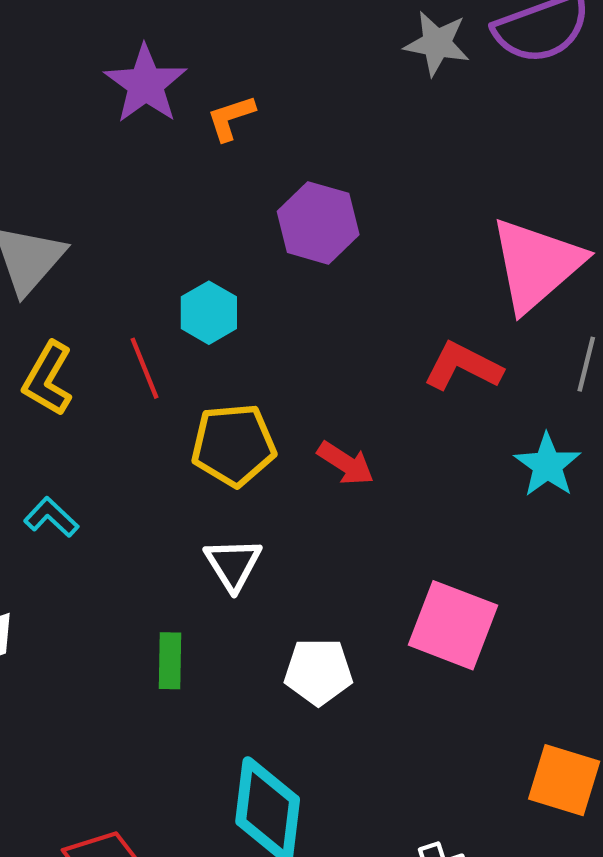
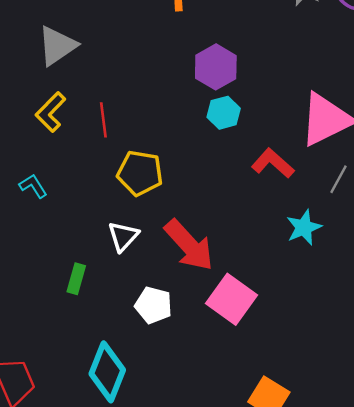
cyan hexagon: (209, 313) -> (224, 113), moved
red arrow: (346, 463) -> (189, 245), moved, size x1.8

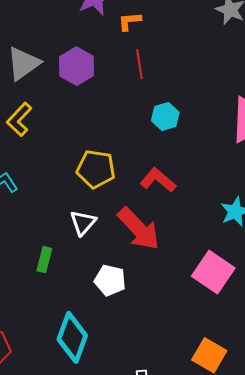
purple hexagon: (216, 67) -> (77, 66), moved
red line: (103, 120) -> (139, 64), moved
red L-shape: (273, 163) -> (158, 180), moved
pink square: (231, 299) -> (213, 272), moved

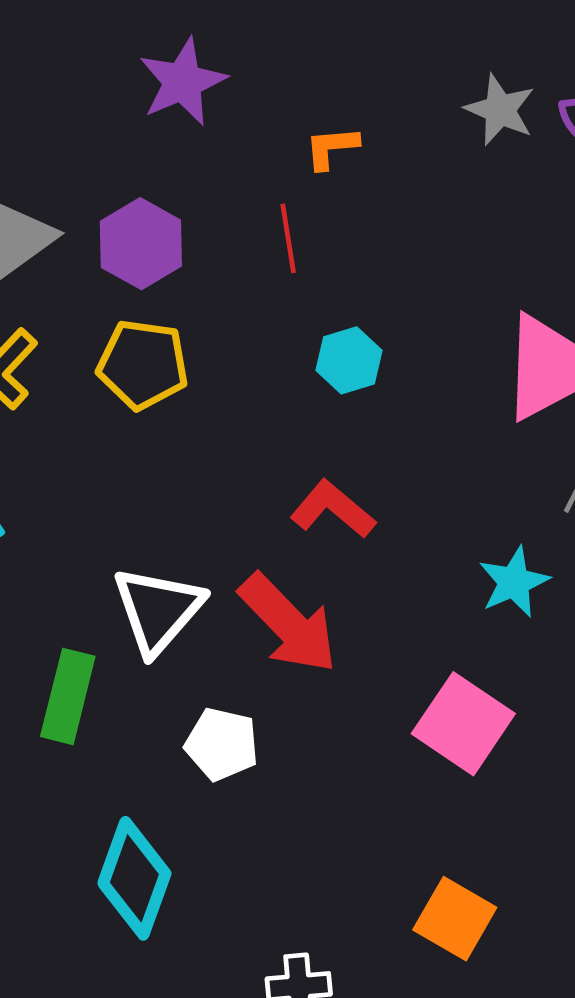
orange L-shape: (130, 21) -> (332, 148), moved
yellow pentagon: (96, 169) -> (143, 364), moved
white triangle: (83, 223) -> (158, 610), size x1.5
green rectangle: (44, 260) -> (68, 696), size x1.5

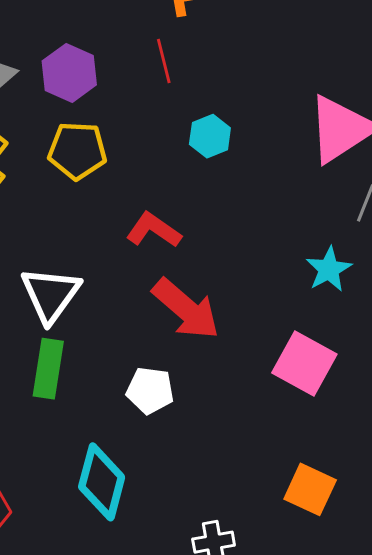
red L-shape: (333, 509) -> (154, 230), moved
white triangle: (158, 610) -> (50, 295), moved

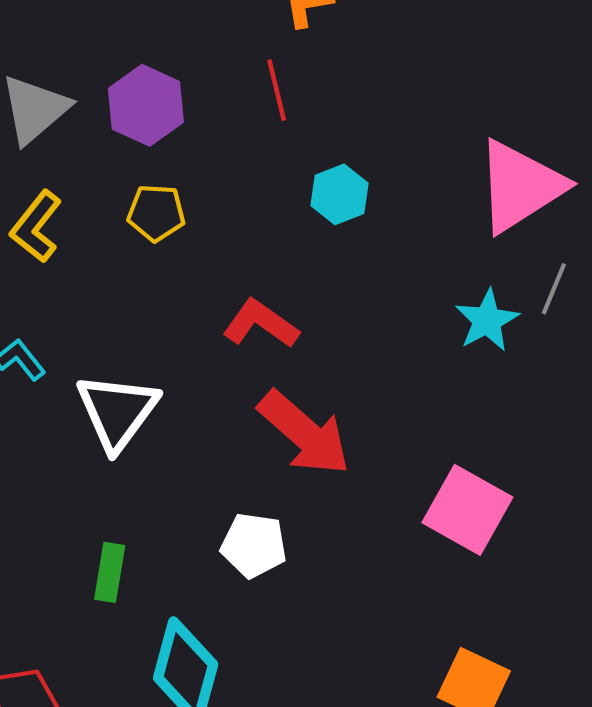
yellow pentagon: (77, 151) -> (156, 213), size x0.7
cyan star: (329, 269) -> (487, 320), moved
green rectangle: (48, 369) -> (110, 572), moved, size x0.7

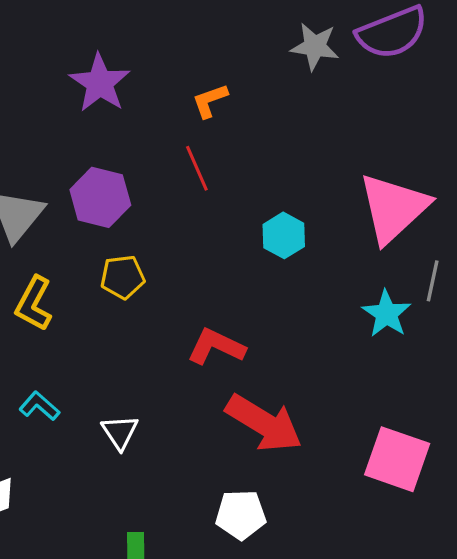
cyan hexagon: (340, 194) -> (284, 235), moved
white triangle: (117, 412) -> (120, 432), size x0.6

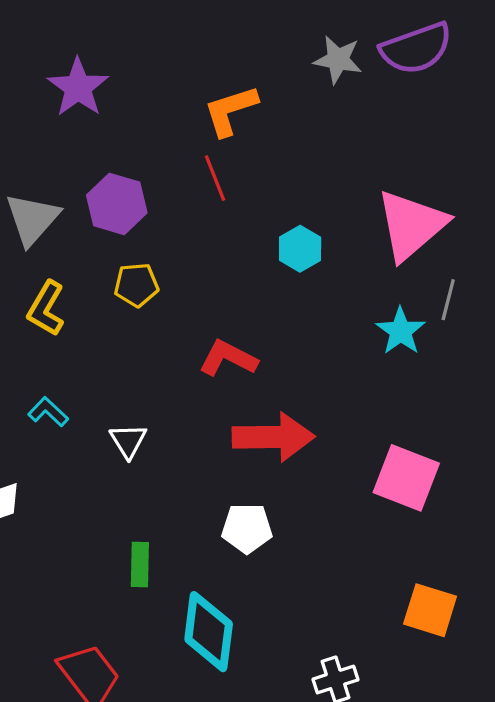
purple star: (100, 83) -> (78, 87), moved
orange L-shape: (210, 101) -> (230, 110), size x1.5
red arrow: (264, 423) -> (273, 437), turned -34

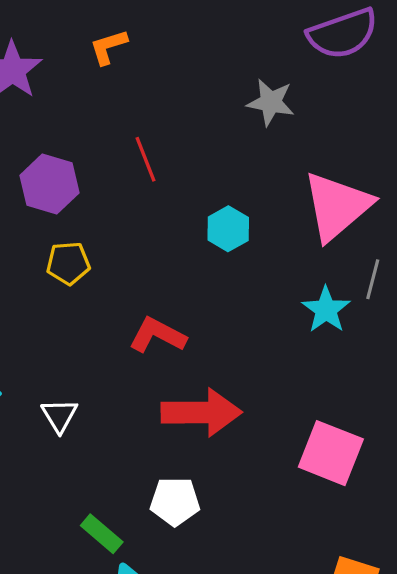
gray star: (338, 60) -> (271, 102), moved
orange L-shape: (230, 110) -> (108, 47), moved, size x0.7
green rectangle: (140, 564) -> (102, 534), moved, turned -51

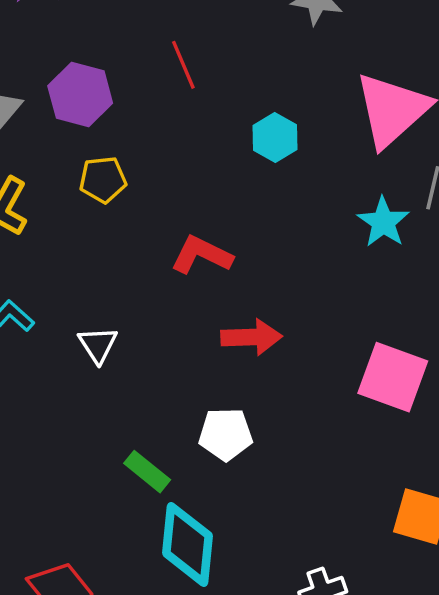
red arrow: (201, 412) -> (251, 337), size x0.7

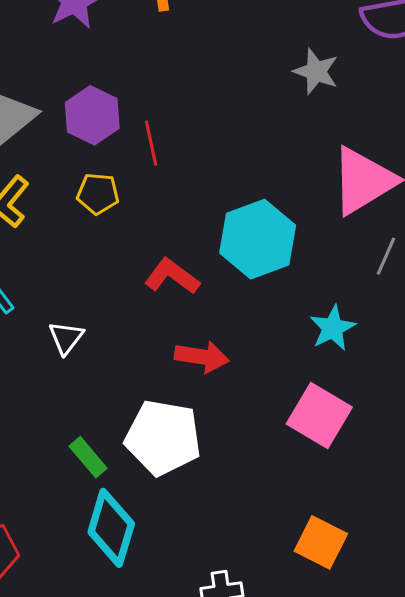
red line: (183, 65) -> (151, 143), moved
cyan hexagon: (275, 137) -> (258, 239), moved, size x1.8
cyan star: (383, 222) -> (333, 328), moved
white pentagon: (226, 434) -> (163, 438), size x1.6

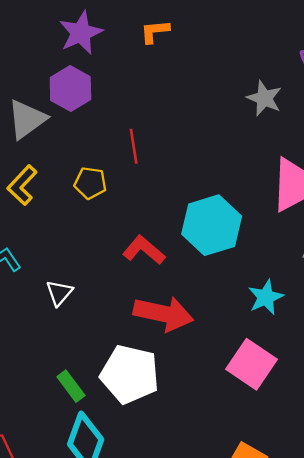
purple hexagon: (92, 115) -> (70, 88), moved
red arrow: (202, 357) -> (163, 314), size x1.4

